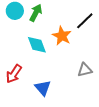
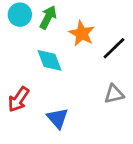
black line: (85, 21) -> (114, 48), moved
orange star: (62, 36) -> (82, 33), moved

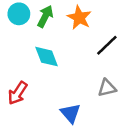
orange star: (82, 33) -> (79, 18), moved
blue triangle: (58, 118) -> (70, 113), moved

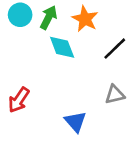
cyan diamond: (47, 57) -> (62, 47), moved

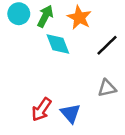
red arrow: (19, 100) -> (41, 110), moved

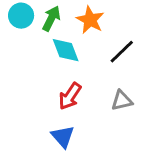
red arrow: (41, 110) -> (70, 96), moved
blue triangle: (70, 113) -> (63, 136), moved

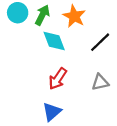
blue triangle: (63, 136) -> (52, 112), turned 30

